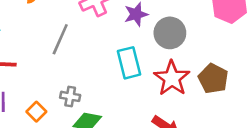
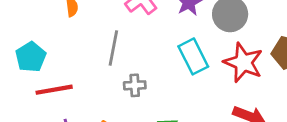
gray cross: (70, 96) -> (135, 85), moved

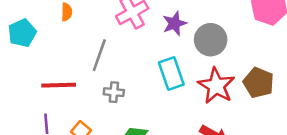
cyan pentagon: (31, 57) -> (22, 33), moved
red line: (54, 90) -> (59, 85), moved

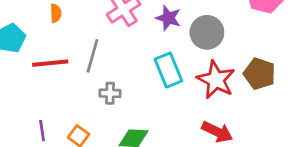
purple star: (175, 23) -> (168, 18), turned -30
red line: (59, 85) -> (50, 63), moved

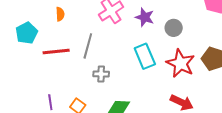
gray circle: (207, 32) -> (174, 28), size x0.7

